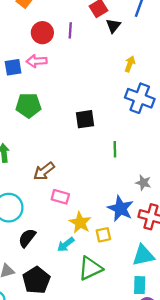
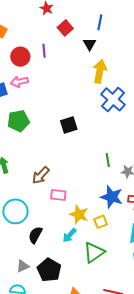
black triangle: (113, 26) -> (90, 44), moved
yellow arrow: (130, 64) -> (100, 71), size x1.6
blue cross: (140, 98) -> (113, 99), turned 30
green line: (115, 149) -> (108, 160), moved

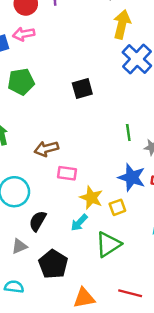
brown arrow: (41, 175) -> (46, 149), turned 30
gray triangle: (23, 266) -> (19, 246), moved

